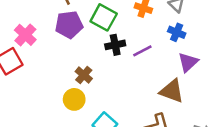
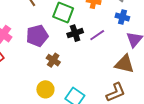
purple pentagon: (69, 25) -> (37, 36), moved
yellow circle: (74, 99) -> (45, 89), moved

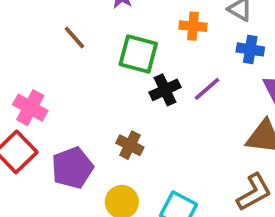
purple pentagon: (37, 36) -> (72, 168), moved

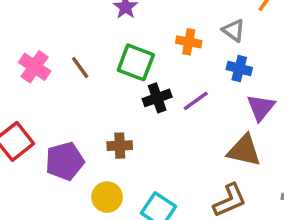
brown line: (74, 37) -> (80, 68), moved
pink cross: (30, 108) -> (35, 67), moved
brown cross: (130, 145) -> (120, 146), turned -35

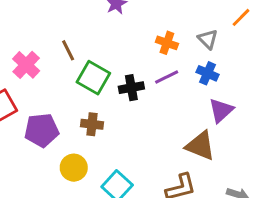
green square: (136, 62) -> (93, 78), moved
pink cross: (35, 67) -> (26, 65), moved
purple line: (196, 101) -> (167, 77), moved

